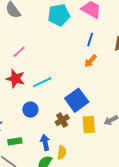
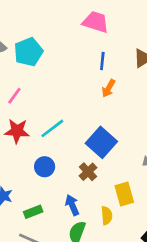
cyan pentagon: (59, 15) -> (29, 52), moved
yellow rectangle: (89, 125) -> (124, 194), moved
yellow semicircle: (62, 152) -> (107, 216), moved

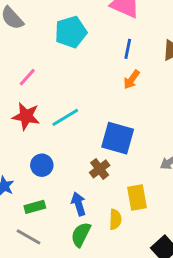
cyan pentagon: (29, 52) -> (71, 32), moved
blue square: (101, 142) -> (118, 138), turned -32
blue circle: (45, 167) -> (42, 165), moved

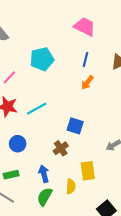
cyan pentagon: (71, 32) -> (42, 59), moved
blue square: (118, 138) -> (75, 126), size x0.7

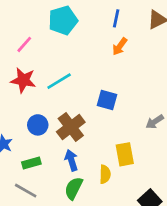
brown cross: (61, 148) -> (71, 127), moved, size x1.5

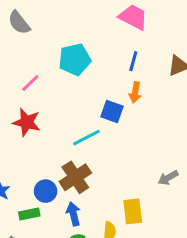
orange arrow: (120, 46) -> (135, 92), turned -30
cyan line: (59, 81) -> (86, 138), moved
blue square: (107, 100) -> (112, 111), moved
blue circle: (38, 125) -> (46, 191), moved

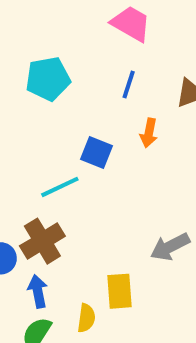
orange arrow: (135, 92) -> (149, 133), moved
gray arrow: (168, 178) -> (170, 247), size x1.4

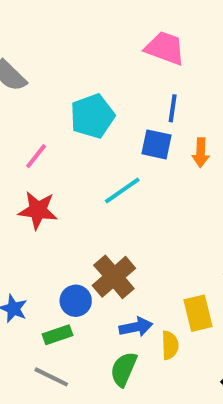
blue square: (96, 152) -> (157, 144), moved
cyan line: (60, 187) -> (122, 190), moved
blue arrow: (38, 291) -> (136, 327), moved, turned 100

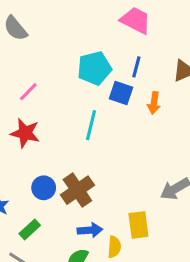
cyan pentagon: (92, 116) -> (94, 68), moved
cyan line: (122, 190) -> (91, 125), turned -48
blue circle: (76, 301) -> (44, 188), moved
green rectangle: (57, 335) -> (30, 230), turned -30

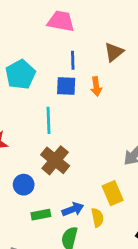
cyan pentagon: (94, 68) -> (20, 74), moved
brown cross: (77, 190) -> (55, 160), moved
green rectangle: (30, 230) -> (41, 215), moved, turned 48

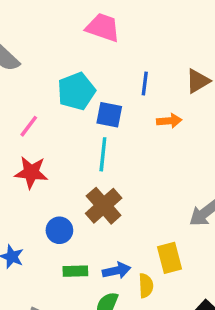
pink trapezoid: (61, 21) -> (103, 28), moved
blue square: (66, 86) -> (109, 115), moved
orange arrow: (96, 86) -> (169, 121), turned -96

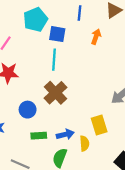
orange arrow: (169, 121) -> (96, 37), turned -64

